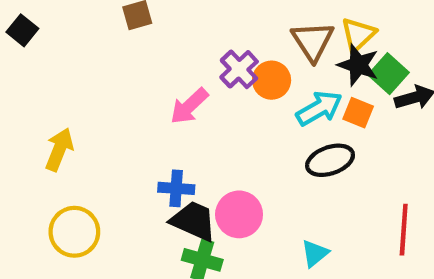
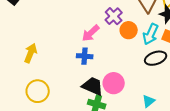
orange circle: (272, 80) -> (129, 30), moved
cyan arrow: (319, 108) -> (151, 34), turned 145
blue cross: (176, 188) -> (85, 56), moved

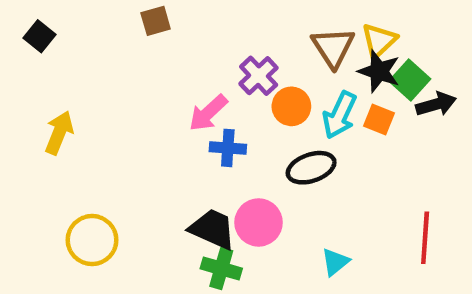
yellow arrow: (31, 53) -> (59, 133), moved
blue cross: (85, 56) -> (228, 148), moved
black ellipse: (156, 58) -> (311, 168), moved

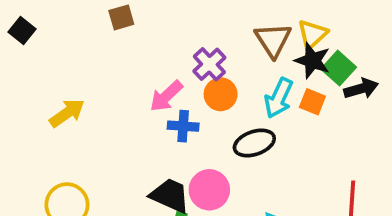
orange circle: (291, 106) -> (221, 94), moved
yellow arrow: (59, 133) -> (67, 113), moved, turned 33

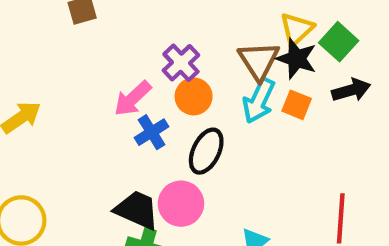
brown triangle: (273, 40) -> (259, 61), moved
green square: (339, 68) -> (339, 42), moved
blue cross: (183, 126) -> (152, 132), turned -36
black ellipse: (254, 143) -> (206, 151), moved, turned -45

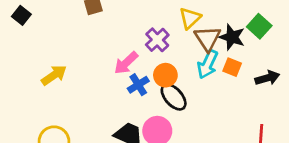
yellow triangle: (297, 29) -> (190, 18), moved
black arrow: (351, 90) -> (267, 78), moved
orange circle: (194, 96) -> (165, 75), moved
black ellipse: (206, 151) -> (174, 97), turned -68

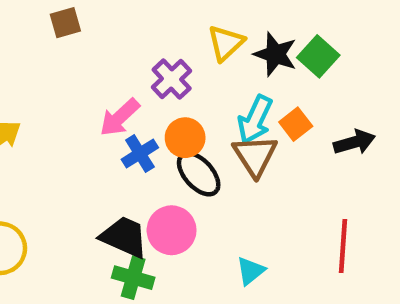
green square: (259, 26) -> (318, 56), moved
black star: (232, 37) -> (275, 54), moved
brown triangle: (208, 38) -> (255, 156), moved
orange square: (232, 67) -> (296, 124), turned 30

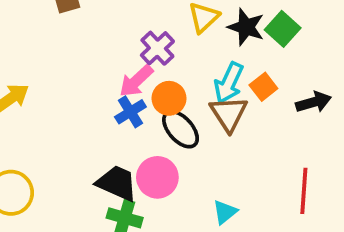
pink arrow: (120, 117) -> (136, 81), moved

